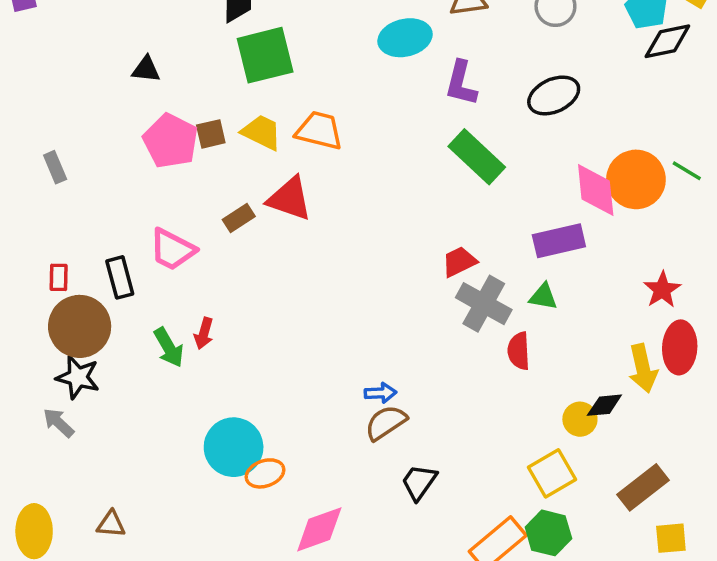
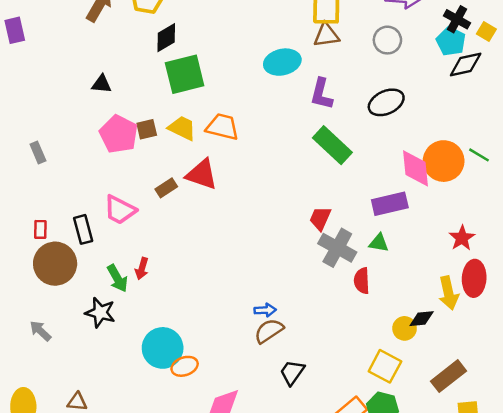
red trapezoid: (459, 262) -> (320, 218), turned -40
black star: (78, 377) -> (100, 313), moved
yellow square: (552, 473) -> (385, 366), turned -32

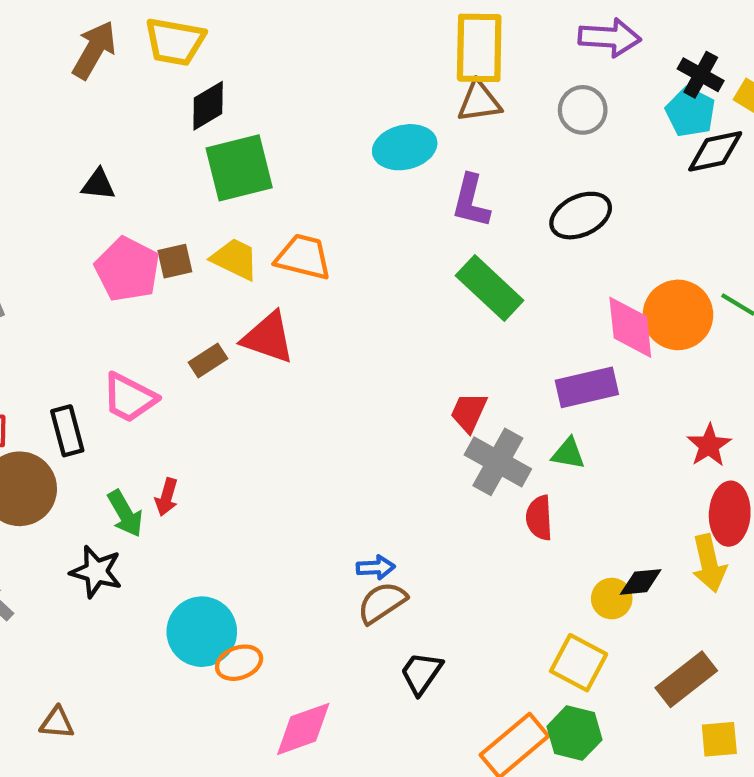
yellow arrow: (448, 293) -> (709, 563), moved

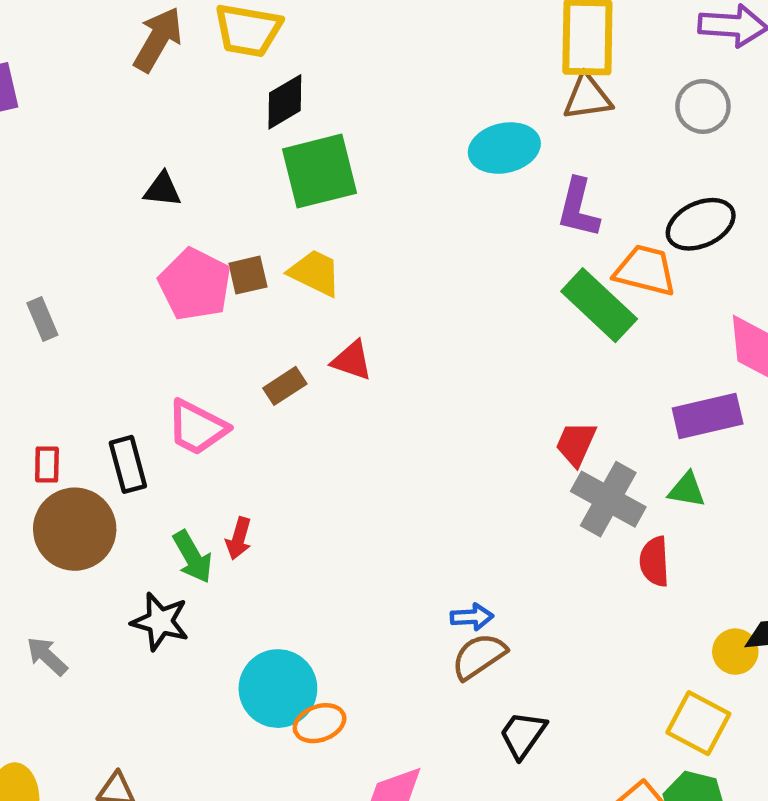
orange trapezoid: (303, 257) -> (645, 270), moved
red triangle: (268, 338) -> (352, 361), size x0.7

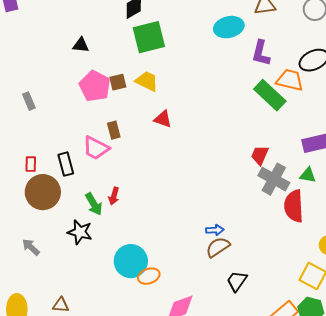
brown rectangle: (285, 386) -> (114, 130), moved, turned -72
red semicircle: (654, 561) -> (294, 206), size x1.5

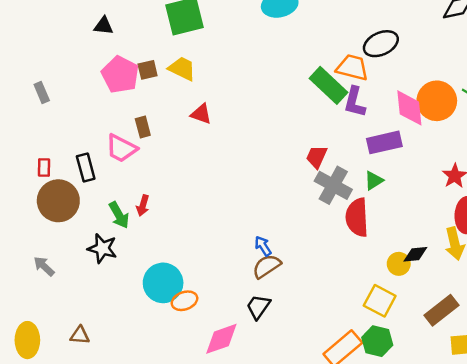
purple L-shape: (261, 53) -> (355, 102), moved
green triangle: (308, 175) -> (374, 181), turned -42
blue arrow: (215, 230) -> (263, 246), turned -120
black trapezoid: (237, 281) -> (258, 307), moved

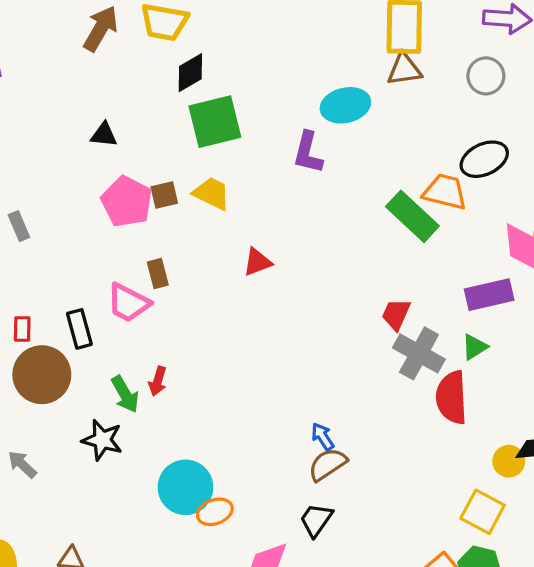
purple L-shape: (355, 102) -> (308, 153), moved
red triangle: (201, 114) -> (257, 262), moved, turned -40

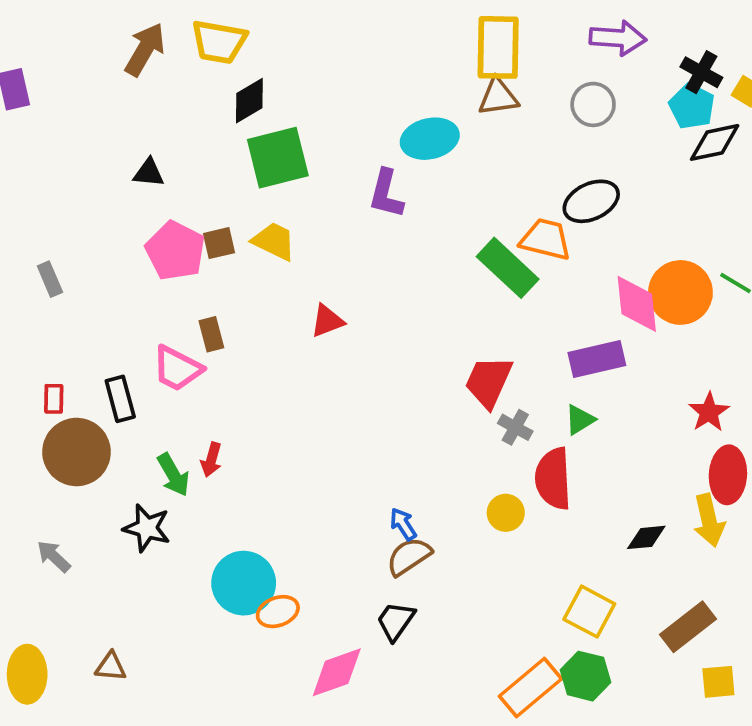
red trapezoid: (396, 314) -> (489, 382), size x1.4
gray cross: (419, 353) -> (515, 427), size x0.6
yellow circle: (509, 461) -> (506, 513), moved

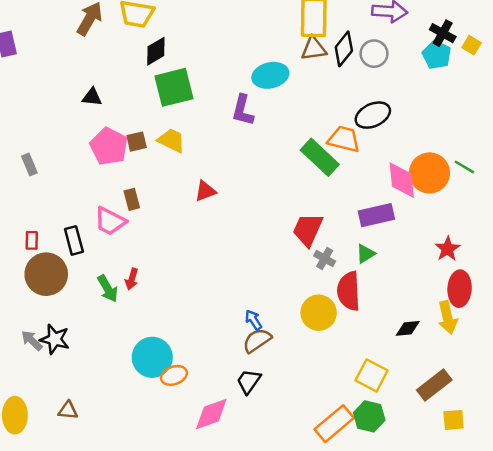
black diamond: (715, 142) -> (344, 49), moved, turned -40
yellow circle: (506, 513) -> (319, 313), size x1.5
black star: (147, 528) -> (55, 339), moved

